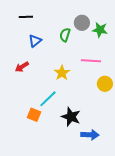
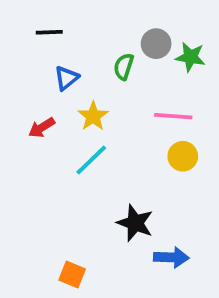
yellow star: (62, 73) -> (93, 116), moved
yellow circle: (105, 84) -> (183, 156), moved
cyan line: (48, 99) -> (91, 160), moved
orange square: (34, 115) -> (72, 275), moved

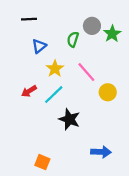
green star: (190, 57) -> (112, 34), turned 30
pink line: (173, 116) -> (86, 72), moved, turned 45
red arrow: (42, 128) -> (29, 91), moved
black star: (135, 223) -> (69, 119), moved

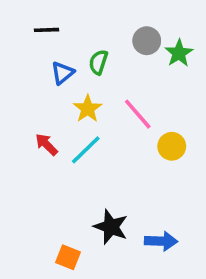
green semicircle: (73, 39) -> (98, 62), moved
red arrow: (29, 91) -> (46, 144), turned 77
black star: (69, 119) -> (111, 227), moved

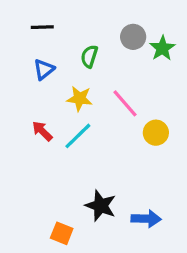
blue triangle: (63, 73) -> (44, 69), moved
yellow star: (88, 109) -> (80, 99), turned -30

